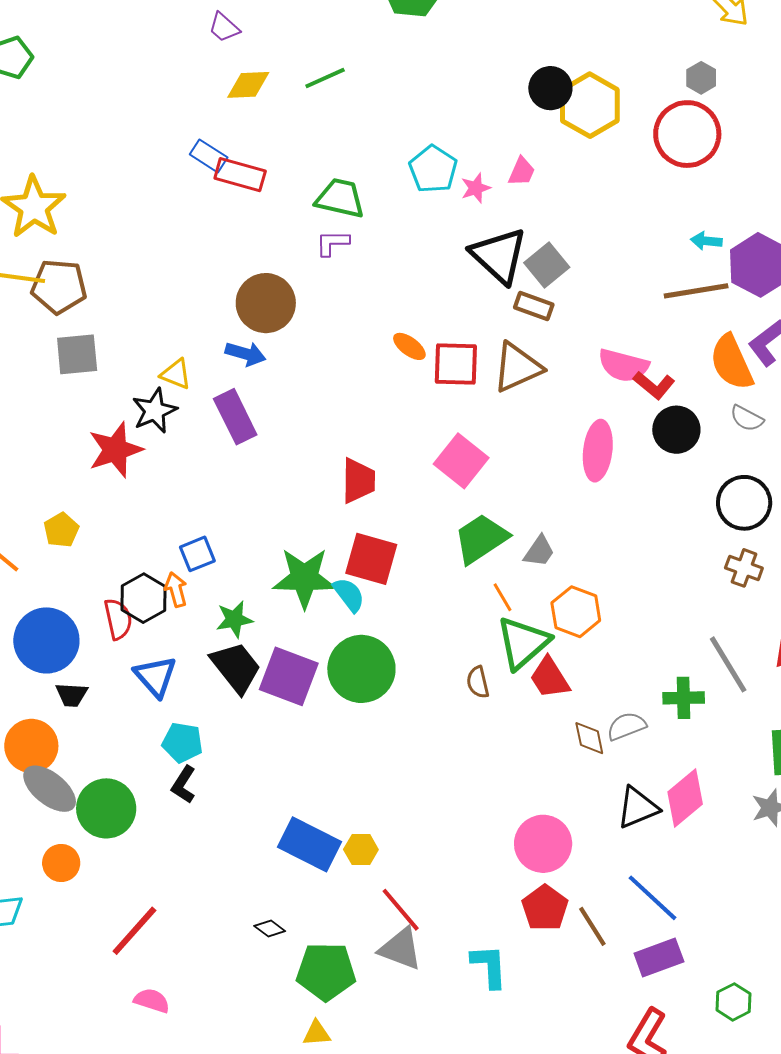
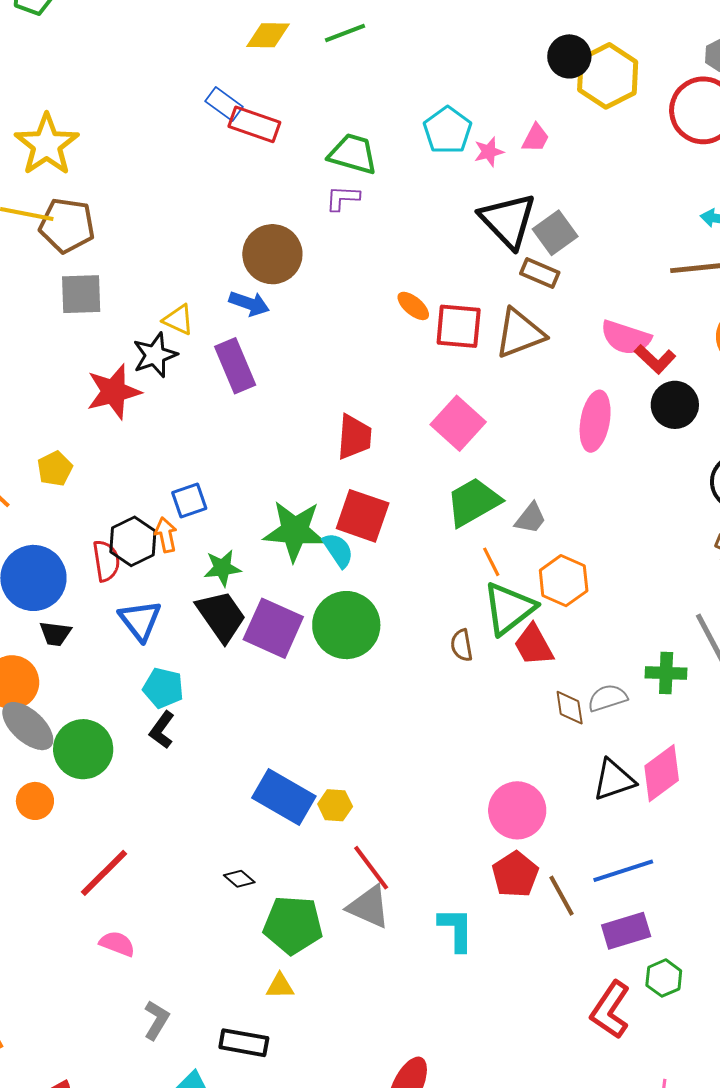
blue line: (652, 898) -> (623, 871), turned -64
green hexagon: (733, 1002) -> (664, 978), moved

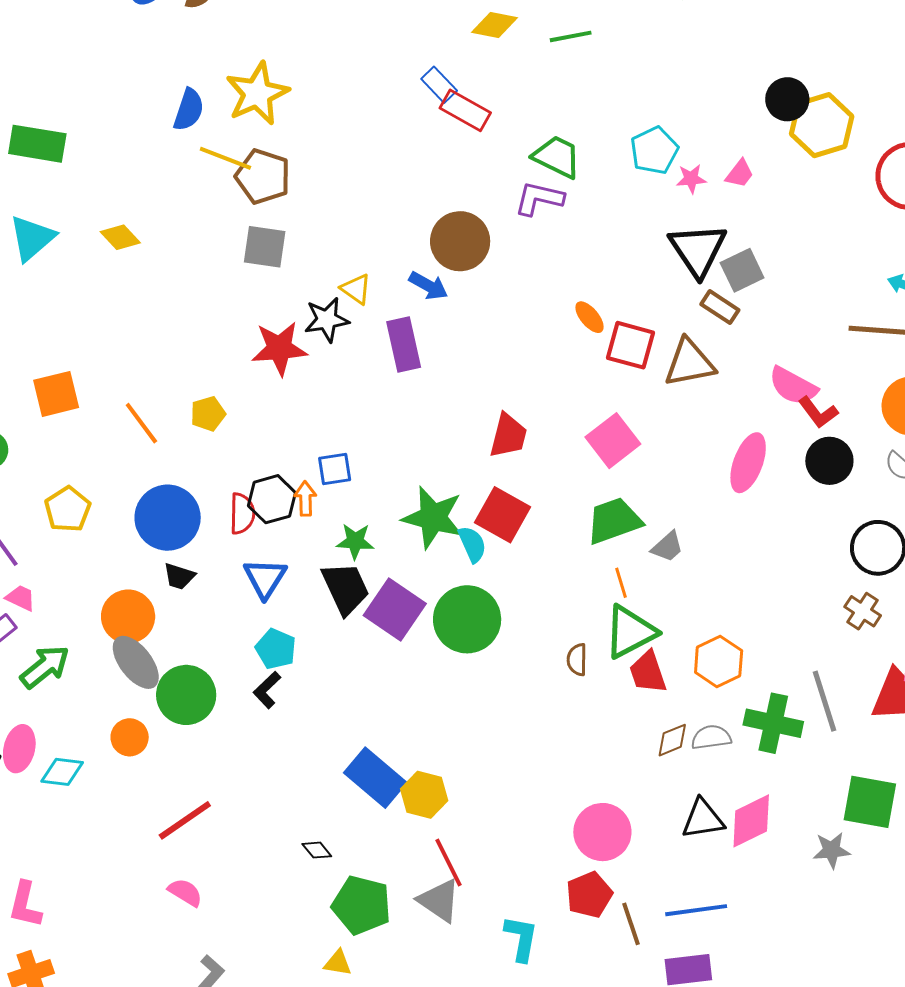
purple L-shape: (343, 198) -> (539, 198), size x1.4
orange hexagon: (564, 581) -> (719, 662), moved
green cross: (666, 673) -> (773, 723), size x1.4
brown diamond: (570, 708) -> (672, 740), turned 66
yellow hexagon: (335, 805) -> (424, 795), size x1.4

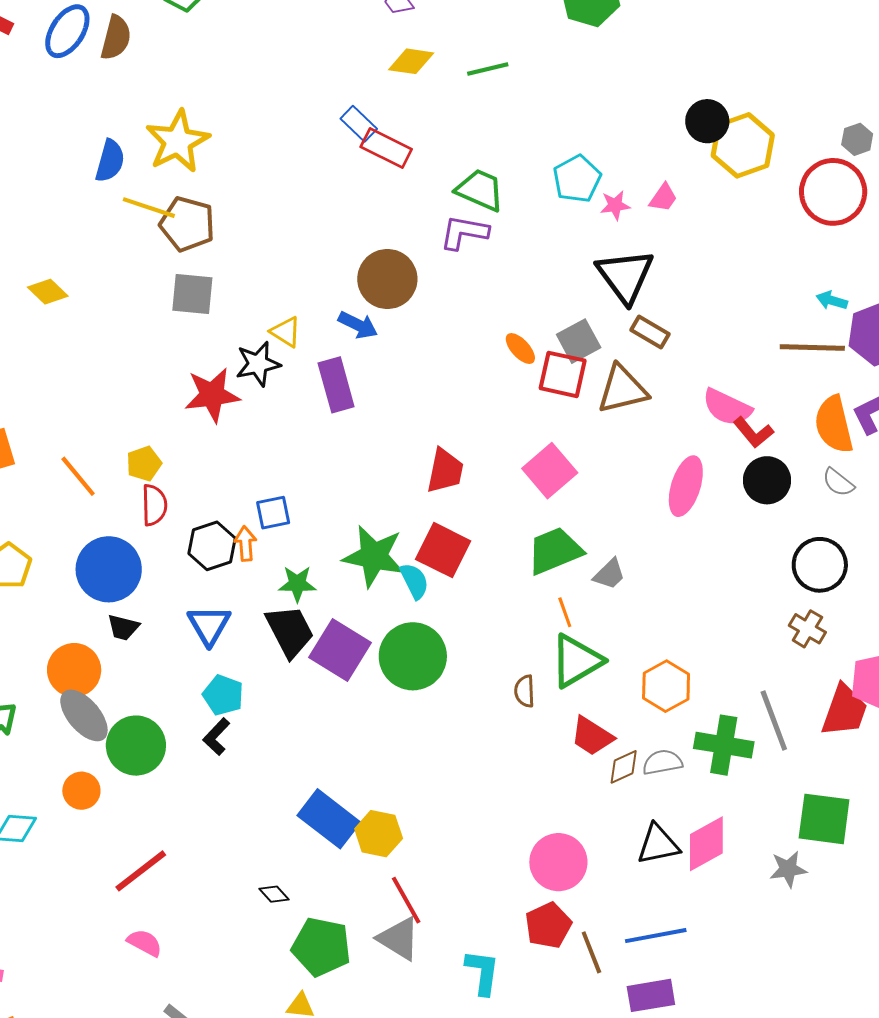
gray square: (742, 270) -> (579, 341), moved
red semicircle: (242, 514) -> (154, 505), moved
red trapezoid: (648, 672) -> (592, 736), moved, turned -36

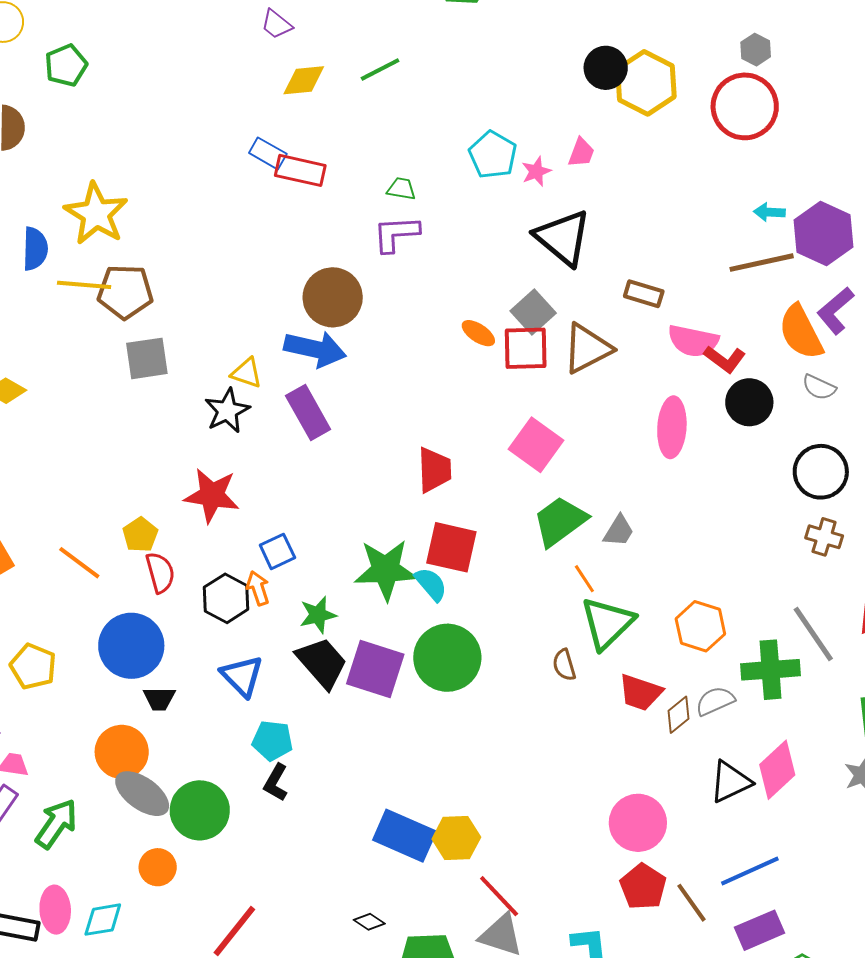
green trapezoid: (480, 190) -> (401, 189), size x0.6
blue arrow: (358, 325) -> (315, 349), size x1.5
brown rectangle: (650, 332) -> (644, 294), moved
red star: (212, 395) -> (212, 495), moved, turned 30

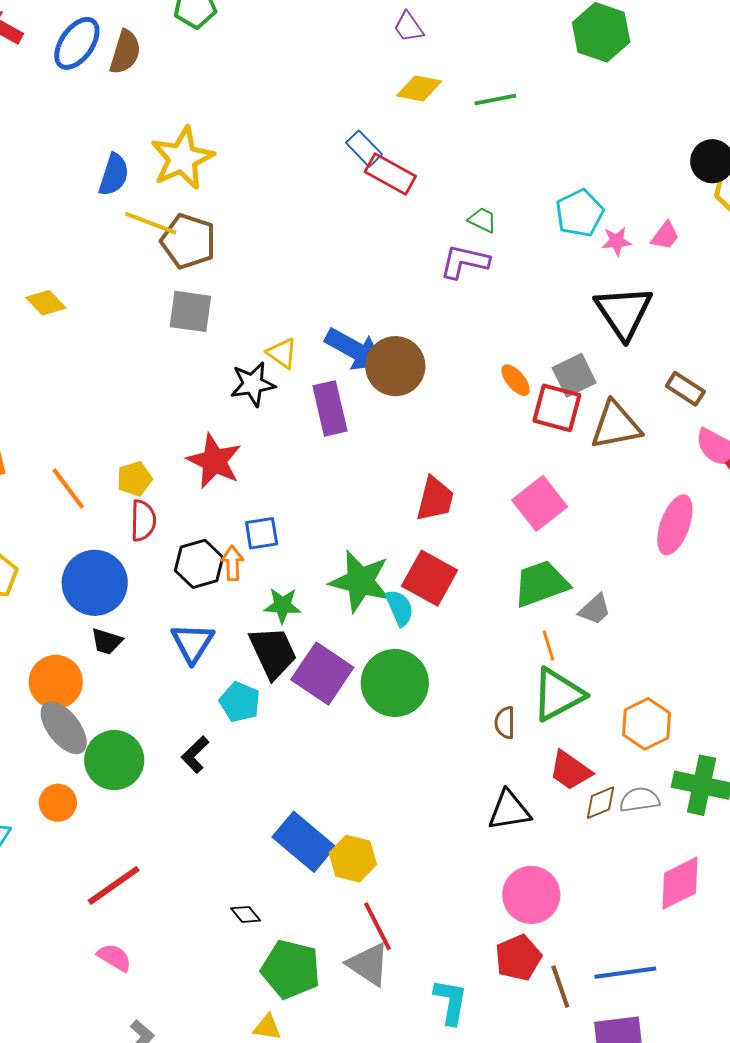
brown circle: (333, 297) -> (395, 366), moved
cyan pentagon: (272, 741) -> (240, 702), moved
black triangle: (730, 782) -> (509, 810), moved

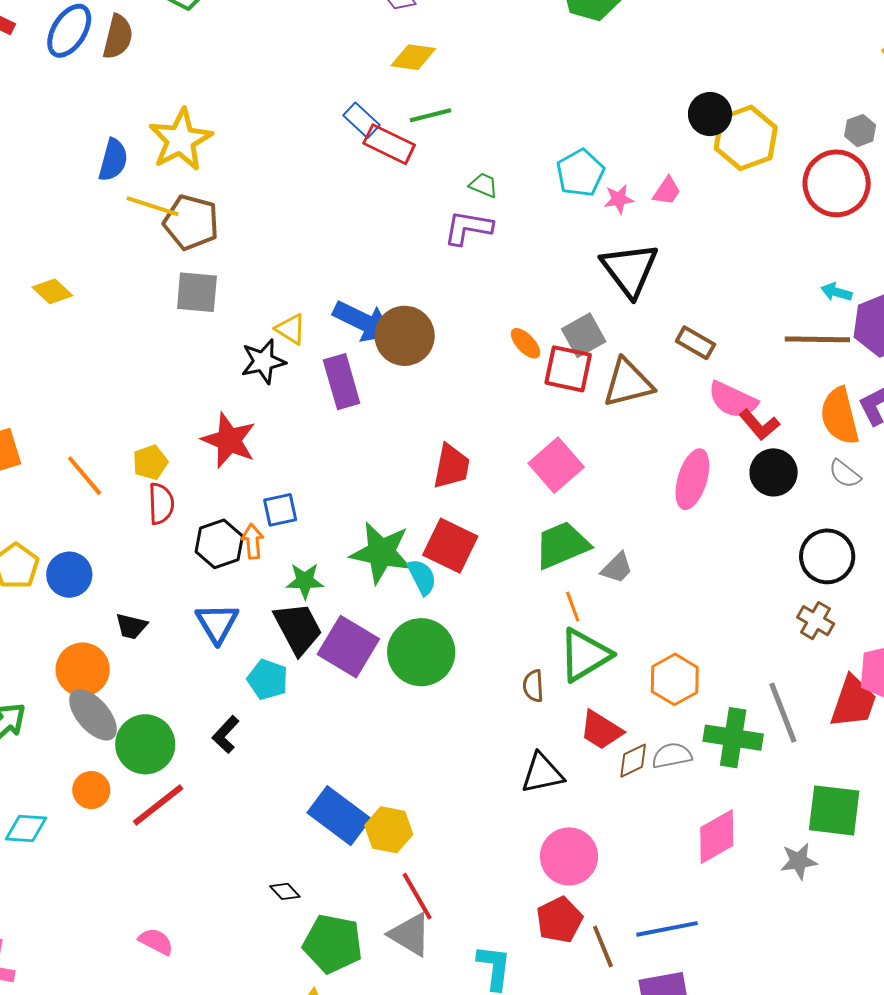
green line: (495, 100) -> (430, 115), moved
blue circle: (95, 583) -> (69, 575), moved, size x0.7
red line: (114, 885) -> (158, 805), moved

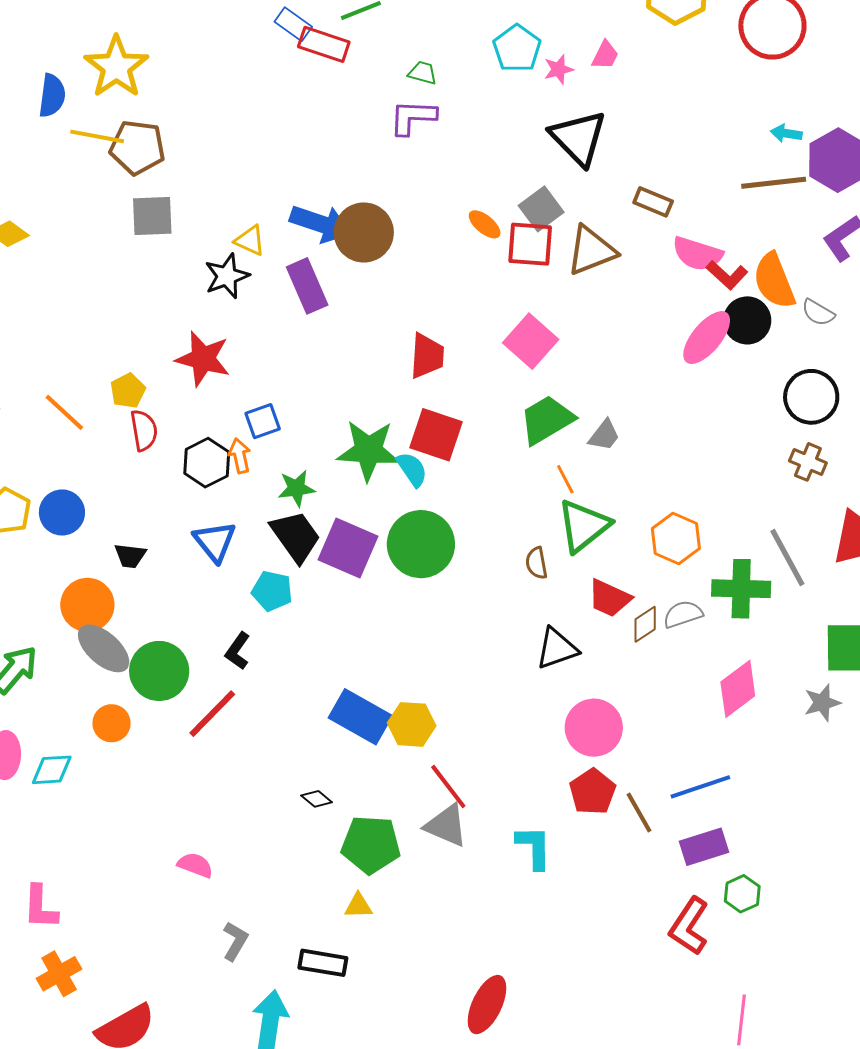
orange semicircle: (840, 416) -> (774, 281), moved
pink ellipse: (692, 479) -> (707, 338), moved, turned 30
red line: (158, 805) -> (212, 714), moved

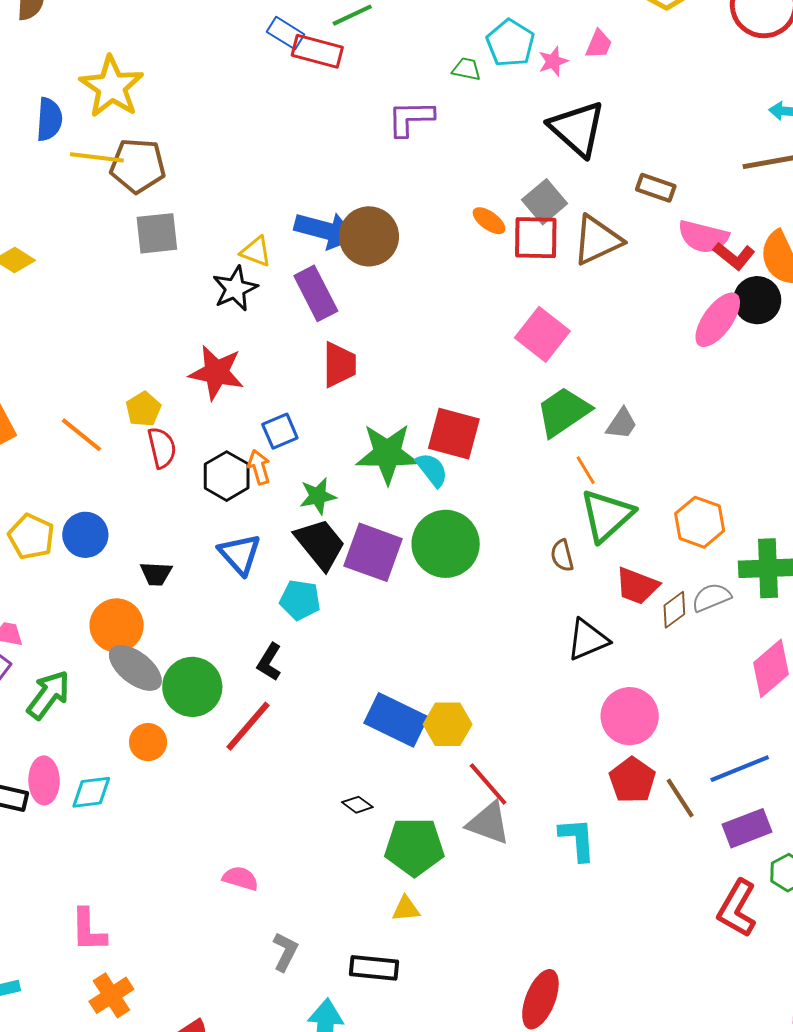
green trapezoid: (423, 73) -> (466, 69), moved
red trapezoid: (427, 356) -> (339, 365), moved

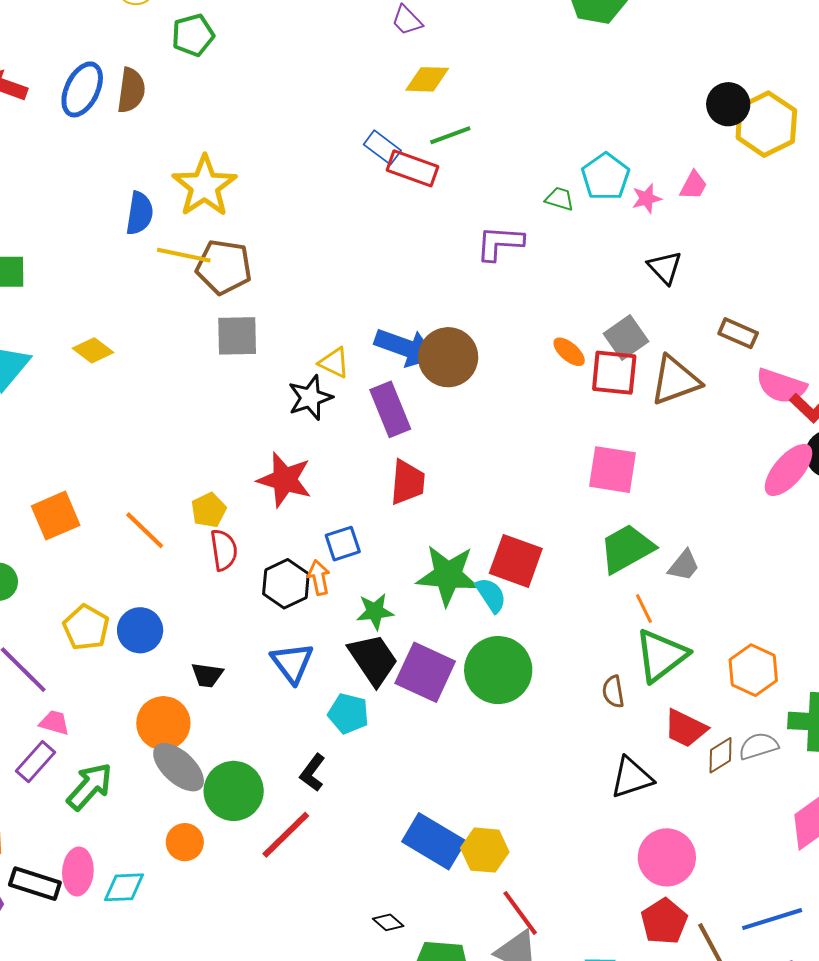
black triangle: (577, 128) -> (665, 267), size x0.6
pink square: (542, 334) -> (612, 470), turned -34

